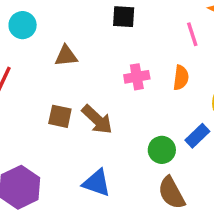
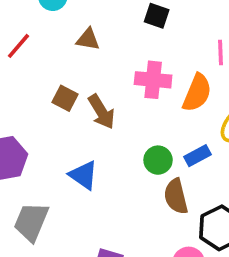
pink cross: (137, 77) -> (153, 80), size x1.4
orange semicircle: (181, 78) -> (197, 93), size x1.5
brown semicircle: (171, 193) -> (176, 196), moved

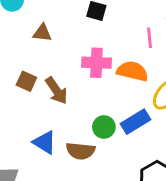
orange semicircle: (197, 93) -> (132, 71), turned -96
blue rectangle: (198, 156) -> (136, 122), size x1.4
brown semicircle: (176, 196) -> (81, 151), moved, turned -68

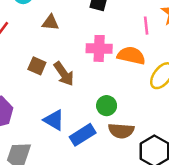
blue rectangle: (136, 122) -> (83, 135), moved
brown semicircle: (81, 151) -> (121, 131), moved

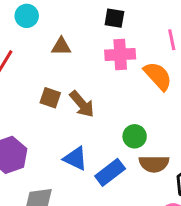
pink cross: (99, 48) -> (120, 54), moved
orange semicircle: (131, 56) -> (158, 76), turned 40

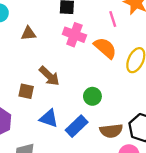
pink cross: (120, 54) -> (74, 35), turned 30
brown square: (50, 98) -> (26, 91), moved
brown semicircle: (154, 164) -> (111, 131), moved

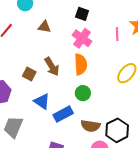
orange semicircle: (105, 48) -> (81, 64), moved, turned 30

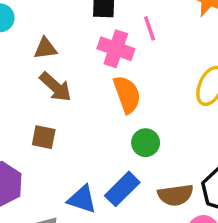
pink line: (117, 34) -> (150, 28), moved
brown arrow: (52, 67) -> (56, 87), moved
blue triangle: (42, 101) -> (82, 199), moved

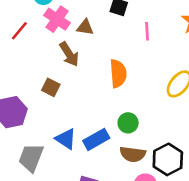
brown triangle: (45, 48) -> (85, 27), moved
pink cross: (116, 49) -> (57, 19), moved
green circle: (146, 143) -> (128, 123), moved

